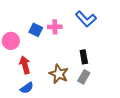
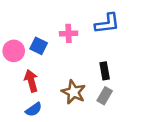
blue L-shape: (86, 19) -> (107, 23), turned -55
blue square: (36, 30) -> (39, 46), moved

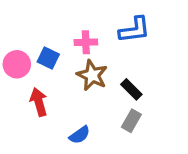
black rectangle: (105, 71) -> (131, 89), turned -35
brown star: (74, 92) -> (92, 75), moved
blue semicircle: (34, 109) -> (80, 135), moved

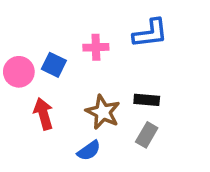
brown star: (92, 75) -> (103, 112), moved
black rectangle: (131, 89) -> (147, 100), turned -40

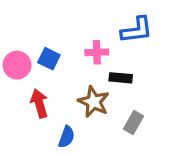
pink cross: (96, 47) -> (97, 52), moved
black rectangle: (147, 100) -> (121, 78), moved
blue semicircle: (89, 151) -> (66, 137), moved, turned -35

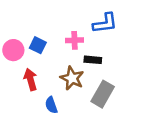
gray rectangle: (133, 123) -> (103, 94), size x1.5
blue semicircle: (66, 137) -> (51, 105), turned 140

